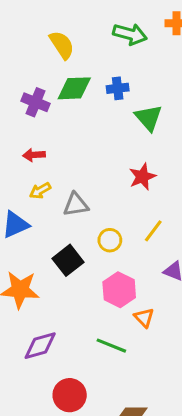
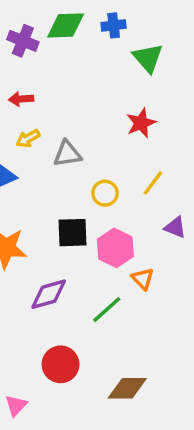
black square: (68, 260) -> (73, 233), moved, turned 36
purple diamond: (40, 346) -> (49, 294), moved
green line: (111, 346) -> (107, 310), turned -64

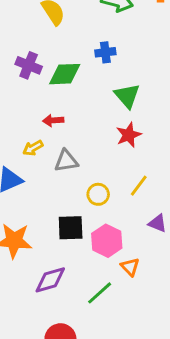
green diamond: (66, 25) -> (65, 74), moved
green triangle: (148, 58) -> (127, 96), moved
red arrow: (21, 99) -> (53, 120), moved

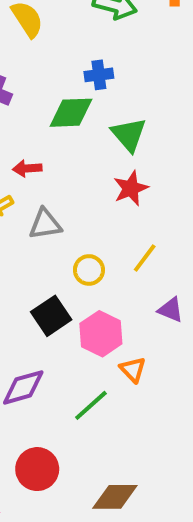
green diamond: (65, 74) -> (71, 113), moved
black square: (71, 228) -> (51, 316), turned -32

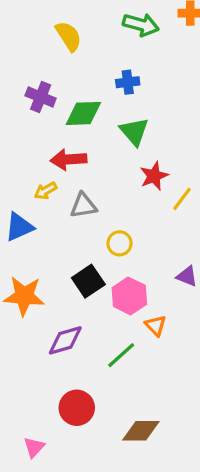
green diamond: (71, 113) -> (83, 113), moved
green triangle: (129, 135) -> (134, 132), moved
red arrow: (27, 168) -> (69, 159), size x1.5
yellow line: (145, 258) -> (182, 199), moved

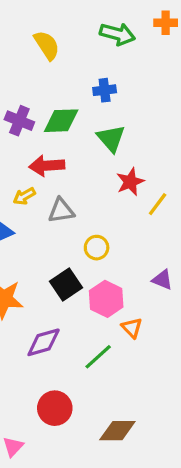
purple cross: (41, 97) -> (19, 121), moved

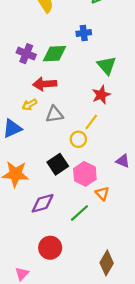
green triangle: (111, 138) -> (107, 66), moved
yellow line: (158, 204) -> (91, 122), moved
brown diamond: (117, 431) -> (107, 263), moved, turned -60

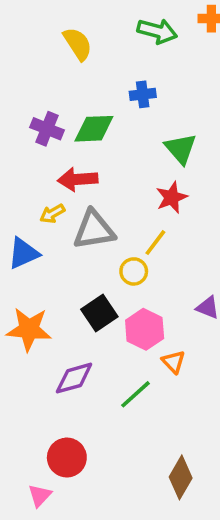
gray triangle: (54, 114) -> (94, 230), size x1.4
red circle: (50, 248) -> (67, 458), moved

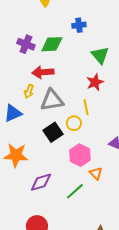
yellow arrow: (52, 214) -> (29, 91), turned -40
yellow line: (155, 243) -> (86, 107), turned -49
black square: (99, 313) -> (53, 132), moved

